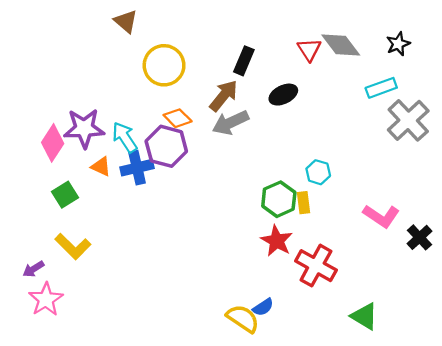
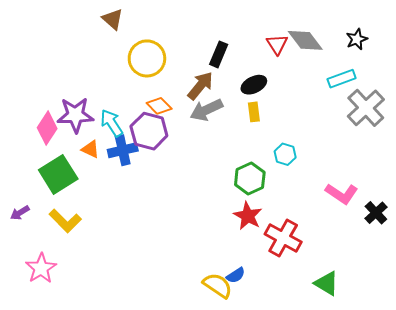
green square: (65, 195) -> (58, 174), size x1.6
yellow rectangle: (304, 203) -> (254, 112), moved
purple arrow: (33, 269) -> (20, 213), moved

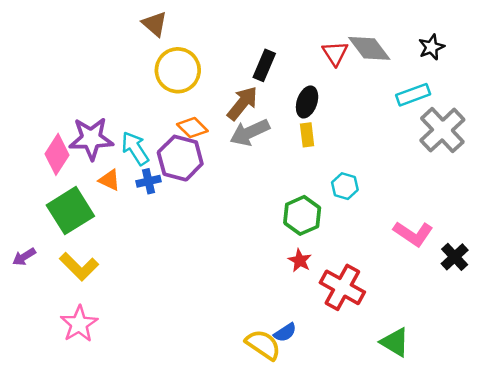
brown triangle: (113, 19) -> (155, 24), moved
black ellipse: (254, 85) -> (307, 102), turned -45
blue cross: (123, 150) -> (149, 181), size x0.7
red star: (248, 216) -> (300, 261), size x0.7
pink star: (41, 268) -> (79, 324), moved

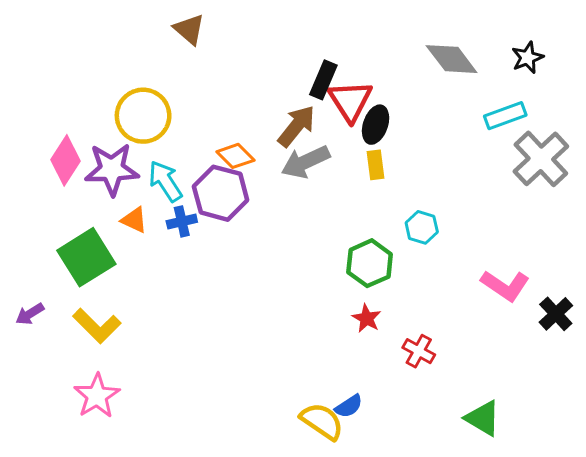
red triangle: (335, 53) -> (350, 101), moved, size x1.4
yellow circle: (178, 70) -> (143, 116), moved
pink diamond: (57, 154) -> (66, 160), moved
red cross: (342, 287) -> (419, 351), size x0.6

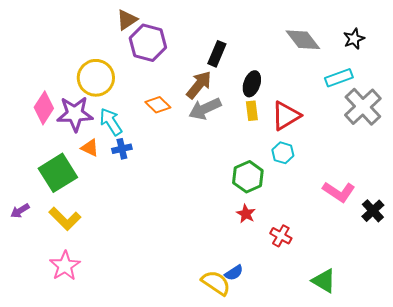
brown triangle: (189, 29) -> (127, 20), turned 45
red triangle: (350, 101) -> (286, 116), moved, turned 32
purple hexagon: (221, 193) -> (148, 43), moved

